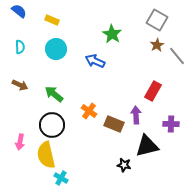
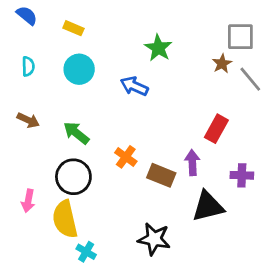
gray square: (157, 20) -> (240, 37), moved, turned -30
black star: (124, 165) -> (154, 239), moved, size x1.6

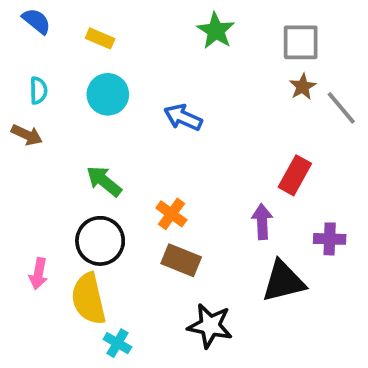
gray square: (240, 37) -> (301, 42), moved
green star: (158, 48) -> (216, 31), moved
brown arrow: (28, 120) -> (27, 135), moved
brown rectangle: (161, 175) -> (181, 260), moved

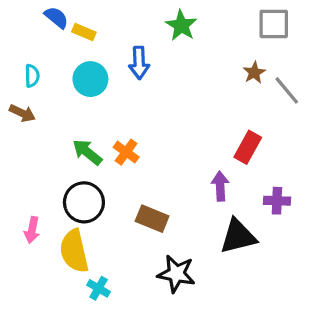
blue semicircle: (36, 21) -> (56, 17), moved
gray square: (301, 42) -> (274, 24), moved
blue arrow: (183, 117) -> (139, 63), moved, turned -116
orange cross: (171, 214) -> (126, 152), moved

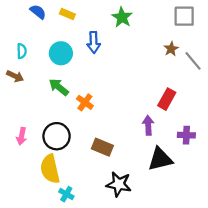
yellow rectangle: (84, 32) -> (67, 14), moved
green arrow: (87, 152) -> (59, 87), moved
pink arrow: (32, 230) -> (22, 136), moved

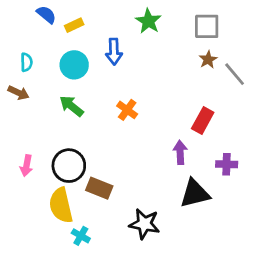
yellow rectangle: (67, 14) -> (74, 25), moved, turned -48
gray square: (184, 16) -> (207, 26), moved
orange cross: (85, 102) -> (127, 110), moved
brown rectangle: (102, 147) -> (99, 188), moved

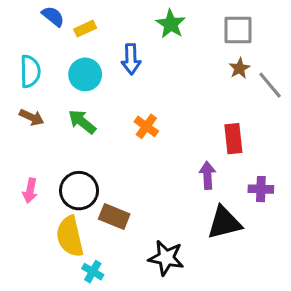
cyan semicircle: (26, 62) -> (30, 71), size x1.5
brown arrow: (18, 93) -> (32, 117), moved
red rectangle: (203, 121) -> (233, 139), turned -35

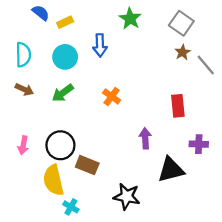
gray square: (238, 30) -> (181, 23), turned 35
green arrow: (82, 122) -> (63, 93), turned -75
purple arrow: (207, 175) -> (145, 138), moved

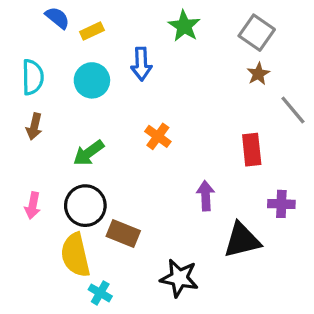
gray line: (206, 65) -> (293, 110), moved
brown arrow: (24, 89) -> (34, 127), turned 78
green arrow: (63, 93) -> (89, 153), moved

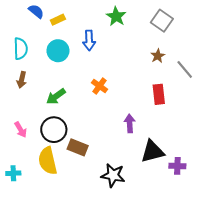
brown star: (258, 74) -> (158, 56), moved
purple cross: (281, 204) -> (177, 166), moved
pink arrow: (33, 206) -> (21, 130), turned -42
cyan cross: (100, 293) -> (13, 173), moved, turned -32

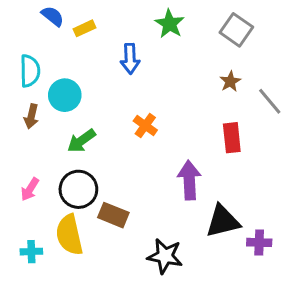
cyan circle: (58, 51) -> (65, 95), moved
purple arrow: (130, 123) -> (189, 180), size x1.4
pink arrow: (21, 130) -> (30, 189), turned 63
cyan cross: (13, 173) -> (31, 252), moved

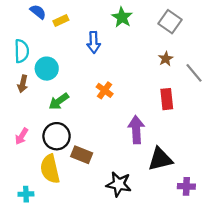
purple cross: (259, 242) -> (186, 186), moved
cyan cross: (31, 252) -> (26, 194), moved

